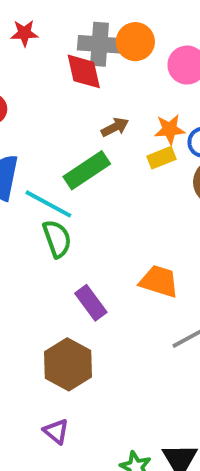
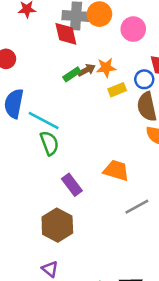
orange star: (170, 129) -> (106, 68), moved
green rectangle: (87, 170) -> (72, 74), moved, size x0.6

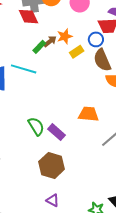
cyan line: (44, 121) -> (24, 69), moved
green semicircle: (49, 143) -> (36, 126), moved

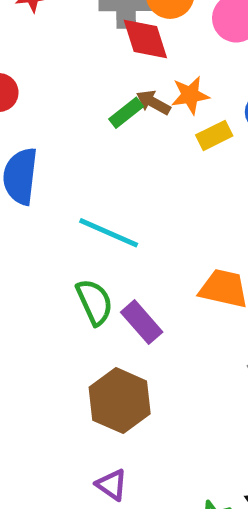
red diamond: (28, 17) -> (145, 39), moved
brown arrow: (50, 41) -> (153, 102), turned -120
cyan line: (24, 69) -> (109, 233), moved

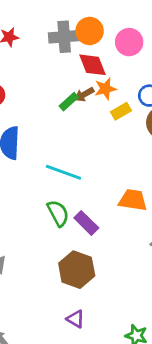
red diamond: (145, 39) -> (93, 65), moved
brown arrow: (153, 102) -> (84, 95), turned -54

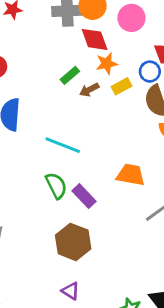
brown arrow: (84, 95) -> (89, 90), moved

